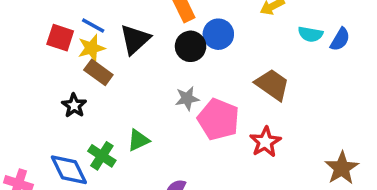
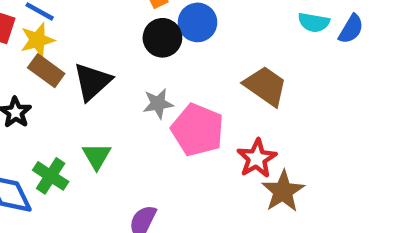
black triangle: (135, 39) -> (92, 82), moved
green triangle: (138, 140) -> (97, 156), turned -35
brown star: (342, 168) -> (283, 191), moved

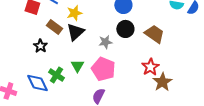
black circle: (162, 38) -> (125, 29), moved
yellow star: (37, 40) -> (74, 13), moved
pink pentagon: (198, 130) -> (103, 69), moved

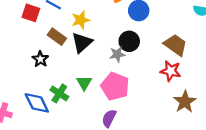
black circle: (125, 29) -> (129, 41), moved
red star: (150, 67) -> (171, 71), moved, turned -30

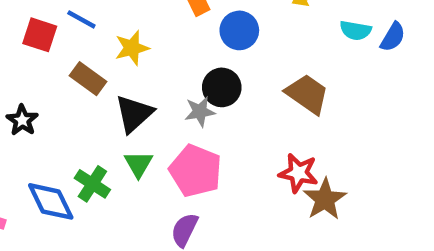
black triangle: (82, 43) -> (134, 114), moved
black star: (40, 59) -> (22, 120), moved
red star: (171, 71) -> (298, 173), moved

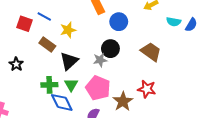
green cross: (92, 184) -> (49, 85), moved, turned -35
brown star: (325, 199) -> (123, 101), moved
blue diamond: (51, 201) -> (62, 102), moved

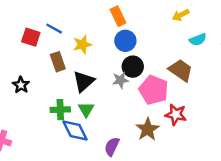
blue circle: (119, 22) -> (125, 41), moved
cyan semicircle: (174, 22) -> (198, 40), moved, turned -32
brown rectangle: (47, 44) -> (58, 62), turned 35
pink pentagon: (98, 88) -> (154, 90), moved

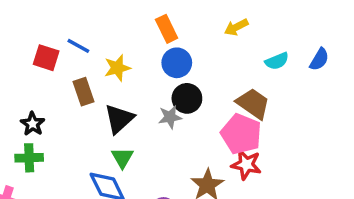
yellow arrow: (181, 15) -> (236, 27), moved
pink pentagon: (154, 90) -> (241, 134), moved
green cross: (60, 110) -> (29, 158), moved

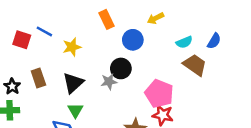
blue circle: (177, 63) -> (133, 40), moved
brown rectangle: (83, 92) -> (38, 78), moved
brown trapezoid: (253, 103) -> (195, 65), moved

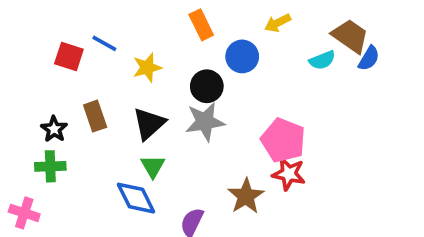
brown trapezoid: (195, 65) -> (350, 36), moved
black circle: (121, 68) -> (207, 86), moved
gray star: (109, 82) -> (205, 122), size x1.5

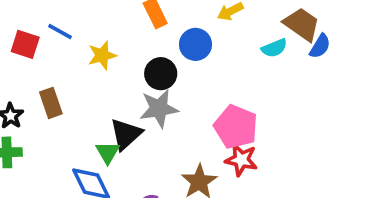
black triangle: (149, 124) -> (126, 134), moved

